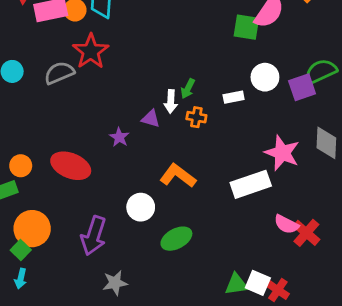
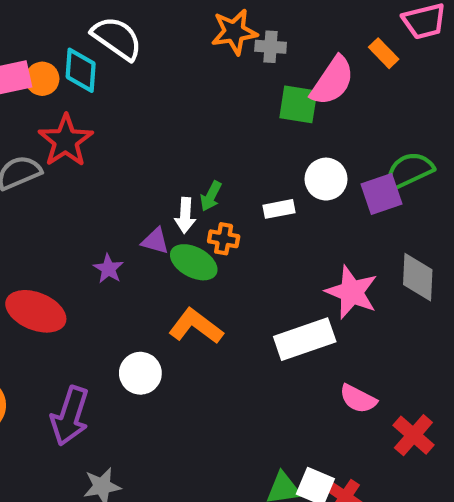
red cross: (306, 233) -> (413, 435), moved
green ellipse: (176, 239) -> (194, 262), moved, turned 56

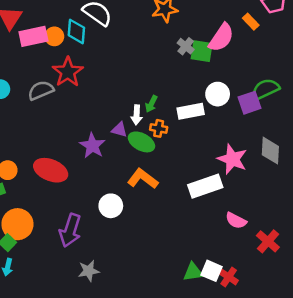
gray cross: (271, 47) -> (186, 46), moved, turned 35
white rectangle: (279, 209) -> (191, 111), size x1.5
purple star: (108, 269) -> (92, 146), size x1.5

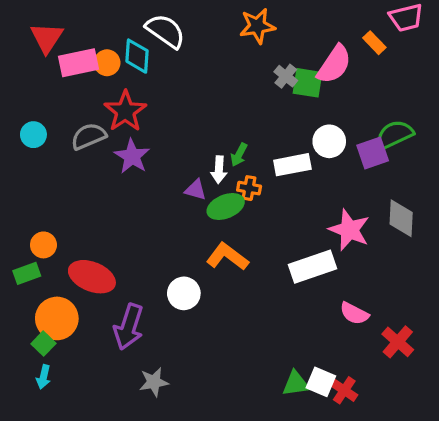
green ellipse: (141, 142) -> (226, 206), turned -50
purple star: (92, 146) -> (132, 156), moved
red ellipse: (51, 170) -> (92, 277), moved

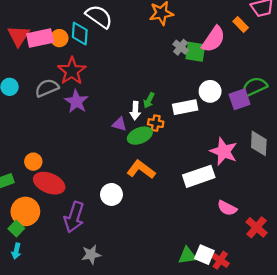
red triangle: (47, 38) -> (19, 36), moved
orange circle: (43, 245) -> (33, 162), moved

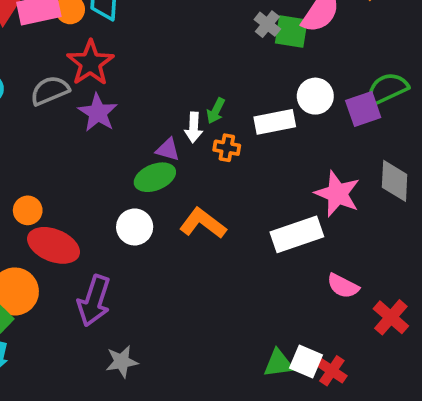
green ellipse: (140, 136) -> (155, 177), moved
white circle: (111, 194) -> (135, 227), moved

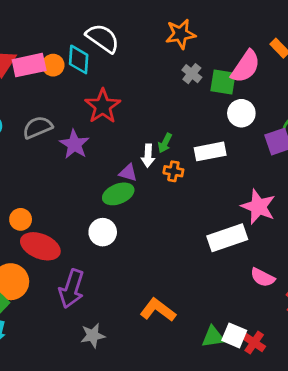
gray cross: (267, 24) -> (192, 74), moved
red star: (90, 63) -> (103, 106), moved
white circle: (315, 96) -> (241, 113), moved
orange L-shape: (203, 223) -> (158, 310), moved

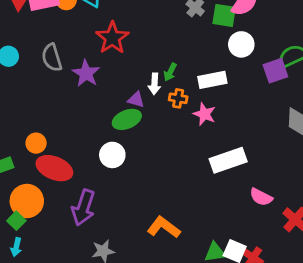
gray semicircle: (38, 127) -> (52, 58), turned -84
pink star: (258, 207) -> (204, 114), moved, size x0.7

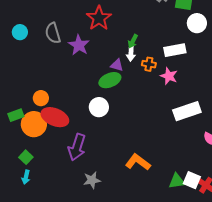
green arrow: (170, 72) -> (133, 41), moved
orange circle: (27, 201) -> (34, 124), moved

